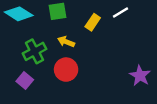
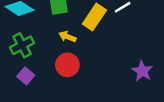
yellow rectangle: (93, 22) -> (94, 17), size x1.5
green cross: (35, 51) -> (22, 45), moved

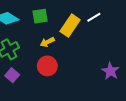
yellow arrow: (67, 37) -> (47, 42), turned -48

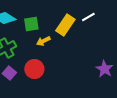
green square: (40, 16) -> (31, 24), moved
red circle: (47, 66) -> (34, 69), moved

